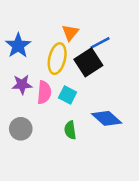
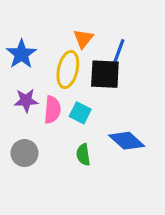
blue line: (100, 43) -> (119, 51), turned -42
black square: (88, 62) -> (105, 74), turned 36

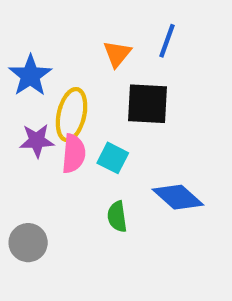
blue line: (119, 51) -> (167, 41), moved
yellow ellipse: (68, 70) -> (72, 115), moved
gray circle: (24, 153) -> (28, 243), moved

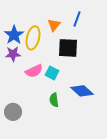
yellow ellipse: (72, 115) -> (33, 38), moved
purple star: (37, 141) -> (13, 54), moved
pink semicircle: (74, 154) -> (34, 71), turned 60

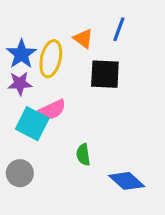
orange triangle: (54, 25) -> (83, 39), turned -32
cyan square: (52, 73) -> (32, 124), moved, size x1.5
blue diamond: (82, 91) -> (127, 181), moved

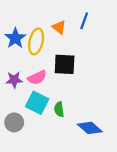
black square: (105, 74) -> (65, 64), moved
purple star: (20, 83) -> (14, 80), moved
cyan square: (32, 124) -> (37, 103), moved

